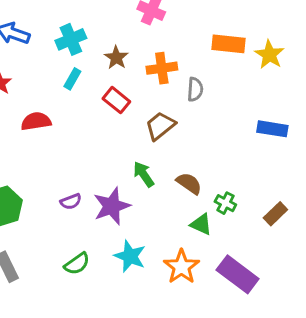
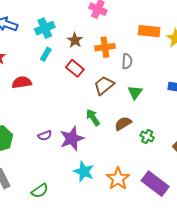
brown semicircle: (189, 183) -> (123, 123), turned -66
green triangle: (201, 224) -> (135, 92), moved, turned 42
green semicircle: (77, 264) -> (40, 191), moved

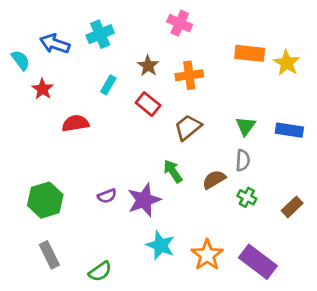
cyan cross: (45, 28) -> (100, 34), moved
gray semicircle: (127, 61) -> (243, 160), moved
green triangle: (135, 92) -> (245, 126), moved

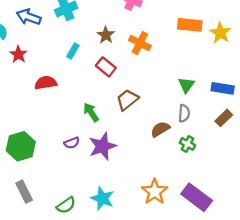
orange cross: (189, 75) -> (140, 43), turned 35
brown trapezoid: (188, 127) -> (127, 100), moved
green arrow: (173, 171) -> (91, 112), moved
brown rectangle: (292, 207) -> (224, 118), moved
cyan star: (160, 245) -> (102, 198), moved

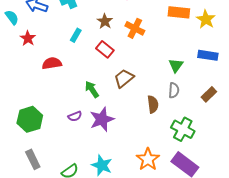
blue rectangle: (223, 88) -> (208, 55), moved
brown semicircle: (160, 129) -> (153, 104), turned 114
green cross: (187, 144) -> (183, 129), moved, size x1.6

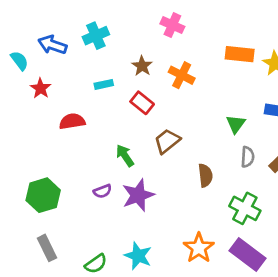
cyan rectangle: (76, 35) -> (104, 84), turned 48
gray semicircle: (174, 90) -> (248, 157), moved

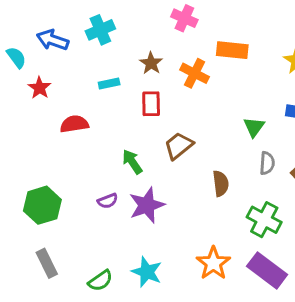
orange rectangle: (240, 54) -> (232, 50), moved
red rectangle: (142, 103) -> (151, 104), turned 50

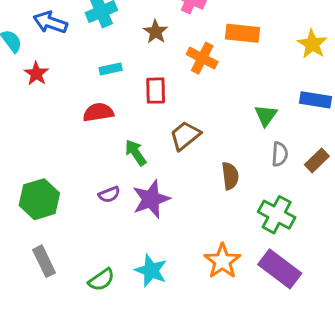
brown star: (151, 63) -> (156, 32), moved
red semicircle: (74, 124) -> (98, 112), moved

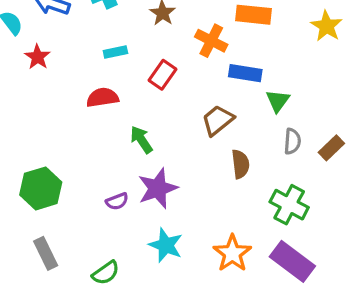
red rectangle: (156, 91) -> (163, 75), turned 36
blue rectangle: (315, 100) -> (245, 73), moved
brown trapezoid: (185, 136) -> (218, 120), moved
purple semicircle: (109, 195) -> (117, 201), moved
cyan star: (151, 270) -> (166, 245), moved

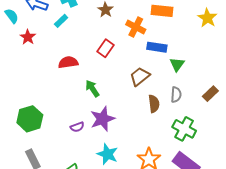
cyan rectangle: (115, 52) -> (61, 21), moved, turned -32
gray semicircle: (292, 141) -> (176, 95), moved

